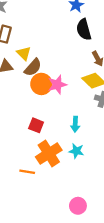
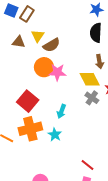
brown semicircle: (33, 67) -> (51, 45), moved
red square: (36, 125) -> (28, 101), size x1.5

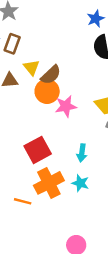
orange circle: (44, 67) -> (47, 91), moved
red square: (28, 101) -> (38, 150), turned 35

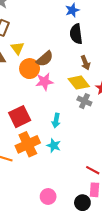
brown semicircle: (51, 75) -> (45, 59), moved

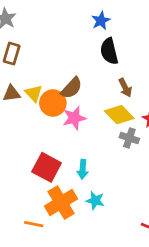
yellow triangle: (17, 48) -> (34, 93), moved
red square: (20, 117) -> (47, 167), turned -30
cyan arrow: (56, 121) -> (83, 169), moved

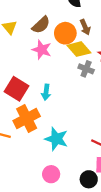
orange circle: (53, 103) -> (65, 33), moved
pink star: (74, 118) -> (42, 50), turned 30
cyan star: (95, 201) -> (56, 139), moved, size x1.5

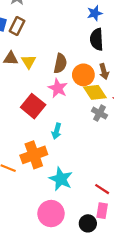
brown semicircle: (41, 25) -> (60, 63), turned -42
red square: (16, 89) -> (33, 106), moved
pink circle: (51, 174) -> (51, 214), size x1.5

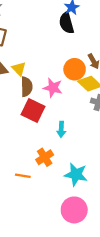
black semicircle: (97, 39) -> (66, 23), moved
brown semicircle: (60, 63) -> (27, 87), moved
orange cross: (34, 155) -> (45, 157), size x0.7

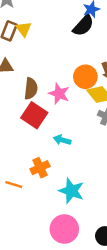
black semicircle: (66, 23) -> (83, 26), turned -130
yellow triangle: (19, 69) -> (24, 29), moved
cyan arrow: (61, 129) -> (62, 140), turned 96

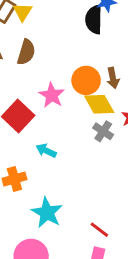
black semicircle: (83, 26) -> (94, 19), turned 130
brown semicircle: (31, 89) -> (26, 52), moved

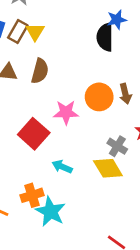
pink star: (52, 95) -> (66, 112), turned -30
yellow diamond: (99, 104) -> (108, 168), moved
cyan star: (47, 213) -> (51, 212), moved

